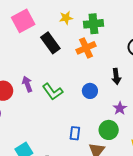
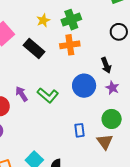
orange cross: (86, 48) -> (70, 45), turned 30
blue circle: (90, 91) -> (84, 86), size x1.5
purple star: (120, 108) -> (112, 88), moved

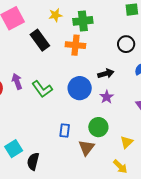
black arrow: (106, 65) -> (106, 74), turned -98

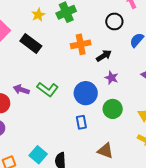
orange cross: (75, 45) -> (81, 44), moved
purple arrow: (17, 81) -> (21, 90), turned -35
blue circle: (80, 88) -> (86, 93), moved
brown triangle: (86, 148) -> (105, 151), moved, turned -30

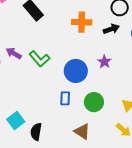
black arrow: (104, 56) -> (111, 29), moved
green circle: (113, 109) -> (94, 102), moved

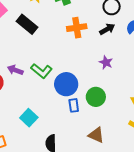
blue circle: (76, 71) -> (66, 84), moved
green circle: (94, 102) -> (96, 97), moved
cyan square: (16, 120) -> (29, 118), moved

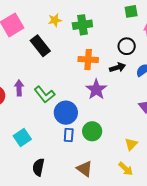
purple star: (106, 62) -> (96, 89), moved, size x1.5
purple arrow: (15, 70) -> (19, 88), turned 56

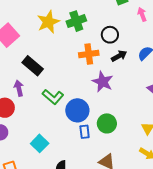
yellow star: (55, 20) -> (48, 22), size x1.6
black rectangle: (40, 46) -> (33, 66), moved
black circle: (127, 46) -> (110, 35), moved
purple arrow: (19, 88) -> (19, 88), moved

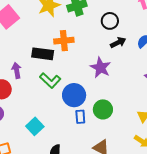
orange cross: (89, 54) -> (64, 41), moved
black rectangle: (33, 66) -> (43, 54), moved, turned -35

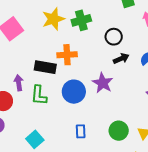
green L-shape: (50, 80) -> (39, 95), moved, turned 50
blue circle: (74, 95) -> (74, 92), moved
green circle: (103, 109) -> (119, 131), moved

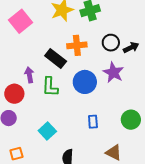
black circle: (114, 37) -> (111, 43), moved
black rectangle: (45, 67) -> (56, 58), turned 30

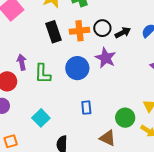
orange cross: (77, 45) -> (80, 31), moved
black rectangle: (56, 58) -> (54, 32), moved, turned 35
green circle: (131, 120) -> (125, 118), moved

